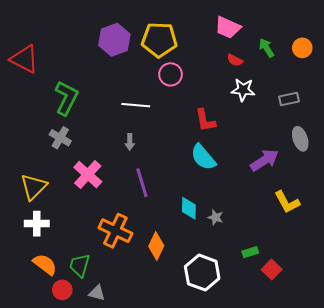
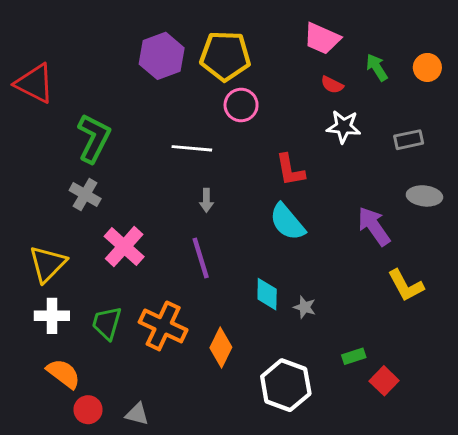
gray ellipse: (300, 139) -> (424, 196), turned -65
gray arrow: (130, 142) -> (206, 200), moved
purple arrow: (264, 160) -> (374, 226), turned -92
green trapezoid: (80, 265) -> (107, 323), moved

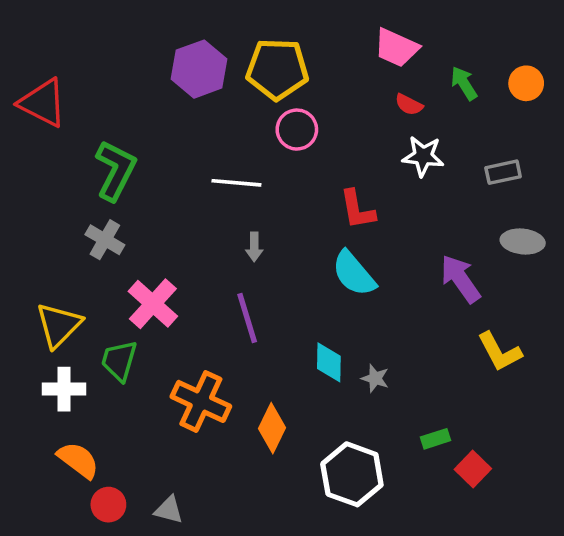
green trapezoid: (107, 323) -> (119, 361), moved

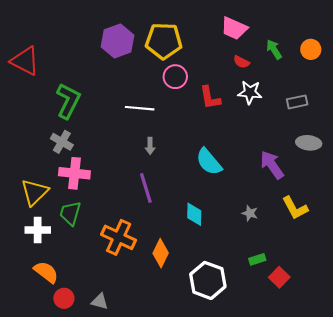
red L-shape: (357, 209) -> (210, 98), moved
pink cross: (153, 304) -> (74, 173), moved, turned -36
gray star: (375, 378) -> (250, 213), moved

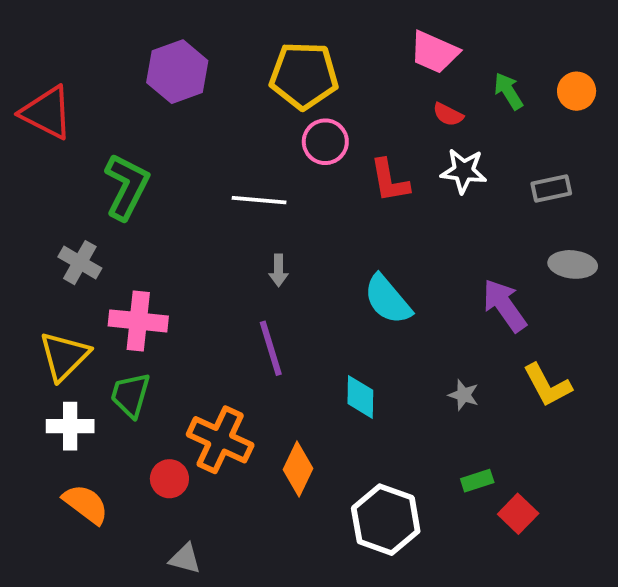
purple hexagon: (118, 41) -> (177, 72), moved
gray cross: (62, 142) -> (80, 263), moved
red circle: (64, 298) -> (169, 479), moved

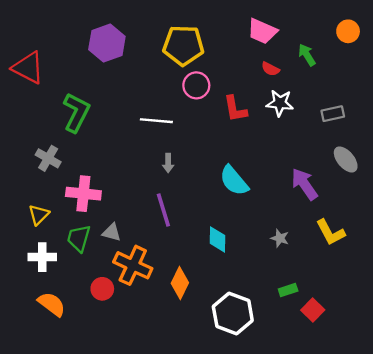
orange circle: (577, 91) -> (348, 31), moved
gray ellipse: (573, 264) -> (346, 159), turned 44
yellow triangle: (64, 356) -> (39, 215), size x0.7
gray triangle: (185, 559) -> (112, 232), moved

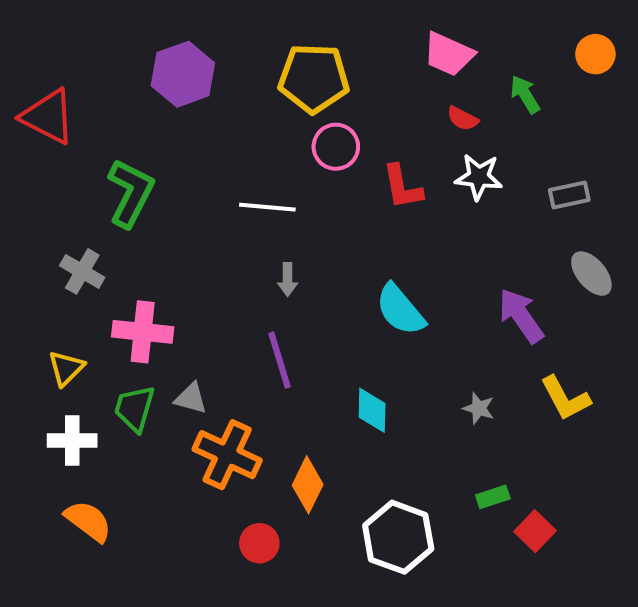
red circle: (102, 289) -> (259, 543), moved

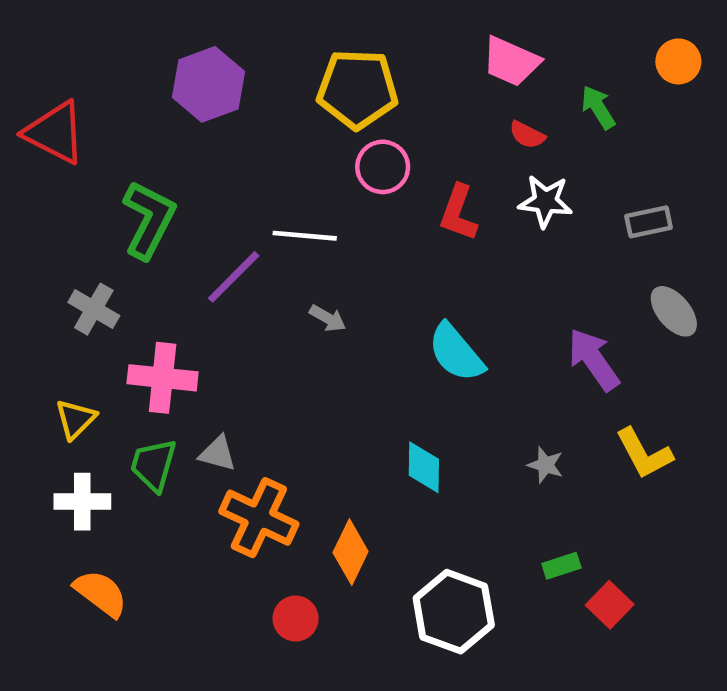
red L-shape: (402, 187) -> (458, 213), turned 30
gray arrow: (288, 280) -> (328, 318), turned -60
purple line: (279, 360) -> (234, 277), moved, turned 62

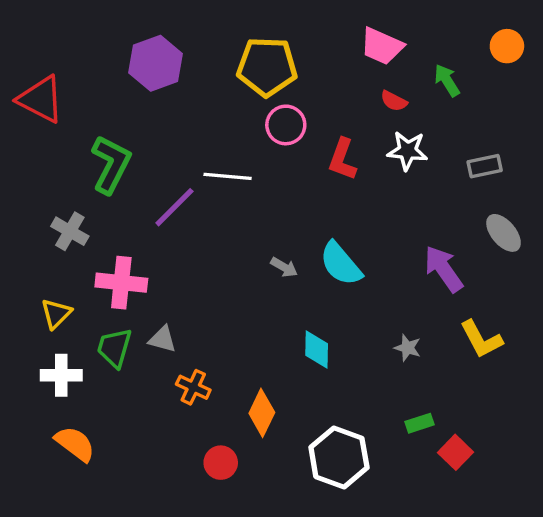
gray arrow: (328, 318) -> (284, 267), moved
orange cross: (259, 518) -> (193, 387), size x0.6

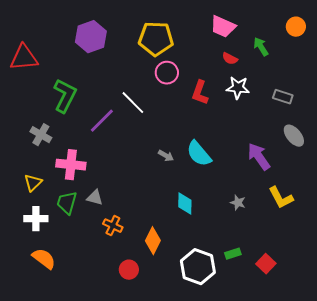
red triangle: (41, 99) -> (24, 58), turned -32
gray rectangle: (485, 166) -> (283, 97), turned 30
white line: (228, 176) -> (133, 103), turned 40
green rectangle: (420, 423) -> (233, 254), moved

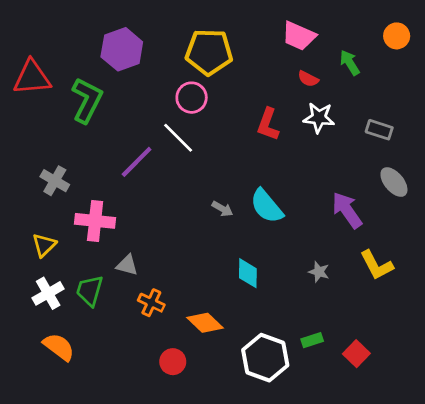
pink circle: (167, 73) -> (192, 98), moved
green L-shape: (65, 96) -> (87, 100), moved
green trapezoid: (67, 203) -> (90, 291), moved
white cross: (36, 219) -> (48, 293), turned -30
orange diamond: (153, 241) -> (205, 323), turned -72

